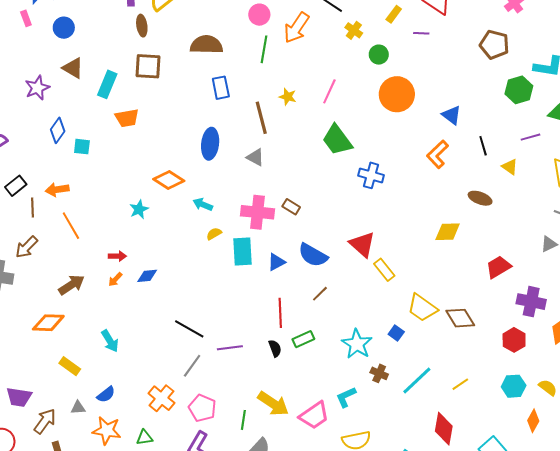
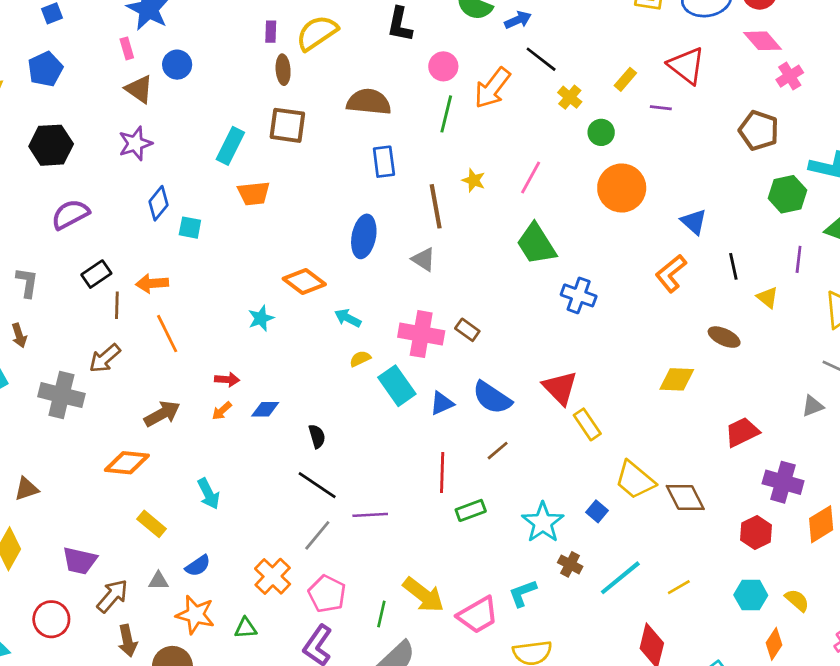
brown triangle: (73, 68) -> (139, 89), moved
purple line: (531, 137) -> (799, 259), turned -72
cyan rectangle: (242, 252) -> (397, 386), turned -36
black semicircle: (275, 348) -> (317, 436), moved

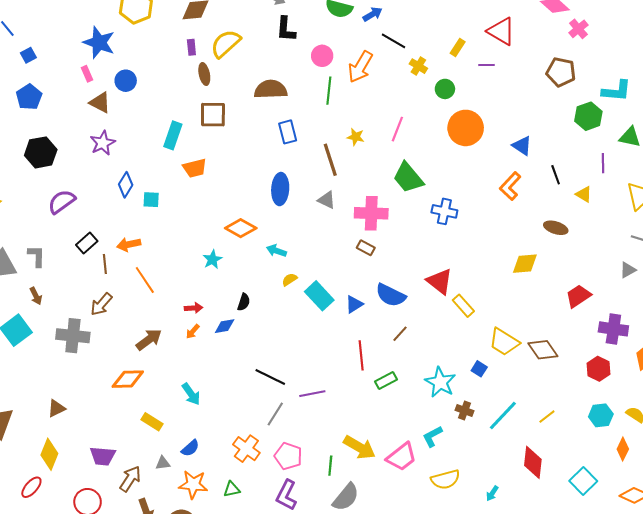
pink cross: (421, 334) -> (371, 213), moved
black semicircle: (317, 436) -> (244, 302), moved, turned 42

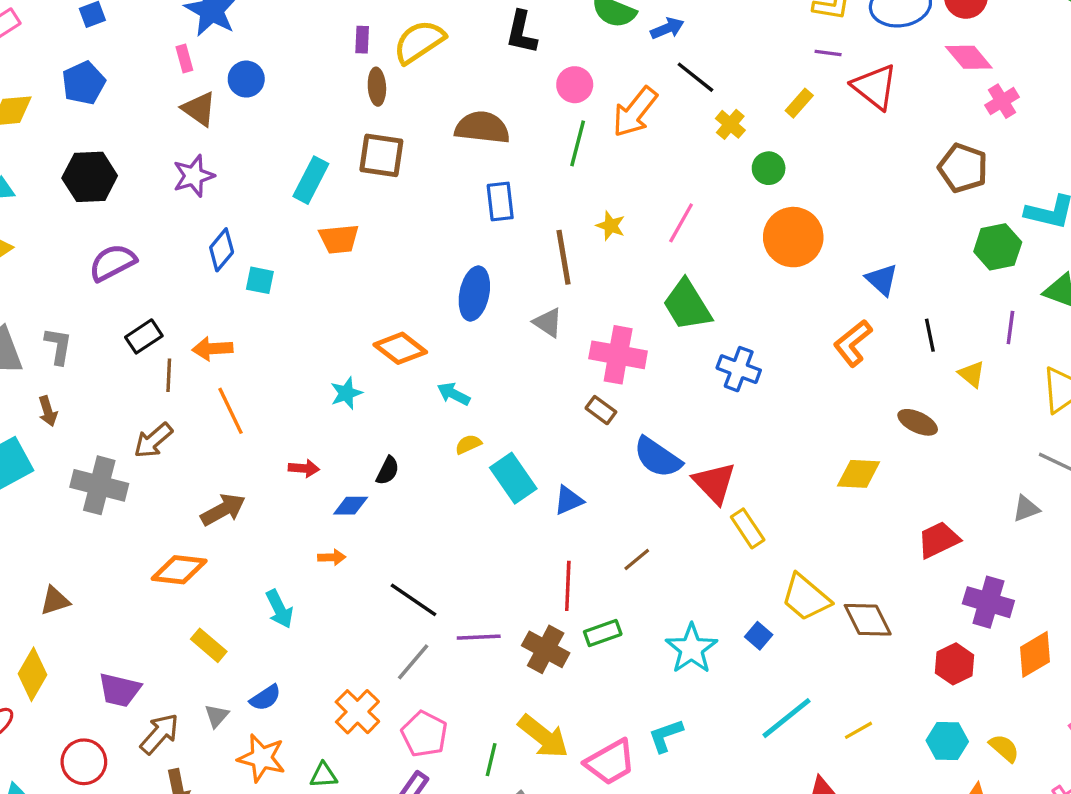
purple line: (487, 65) -> (828, 53), moved
blue semicircle: (391, 295) -> (658, 457), moved
orange arrow: (193, 332) -> (332, 557), moved, turned -140
brown cross: (465, 411) -> (546, 649), moved, size x1.5
gray triangle: (163, 463) -> (217, 716), turned -49

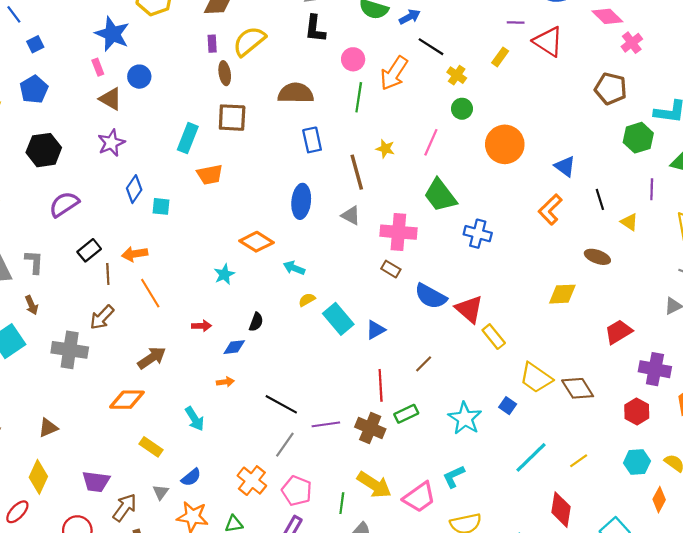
green circle: (769, 168) -> (462, 109), moved

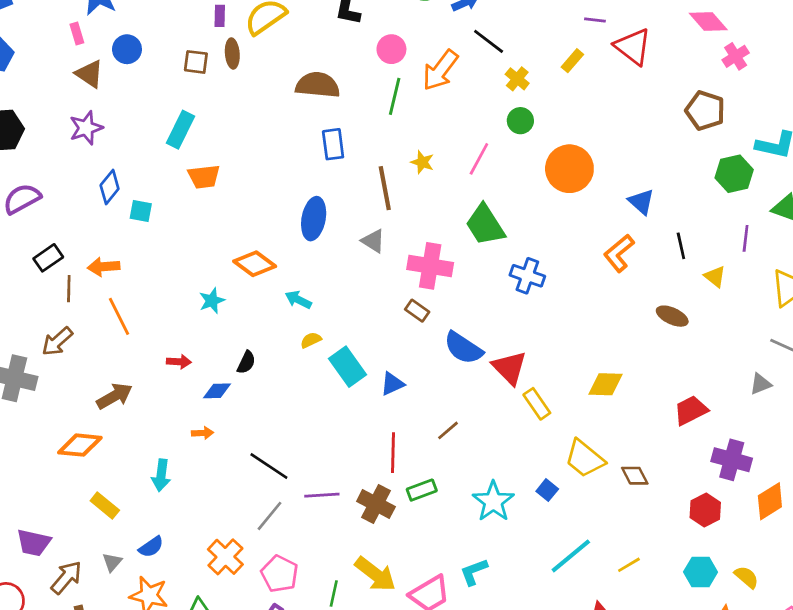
brown square: (232, 118) -> (196, 62), moved, size x0.7
yellow diamond: (562, 294) -> (605, 384), moved
brown diamond: (578, 388) -> (635, 476), size x0.7
cyan arrow: (195, 419) -> (161, 475), turned 35

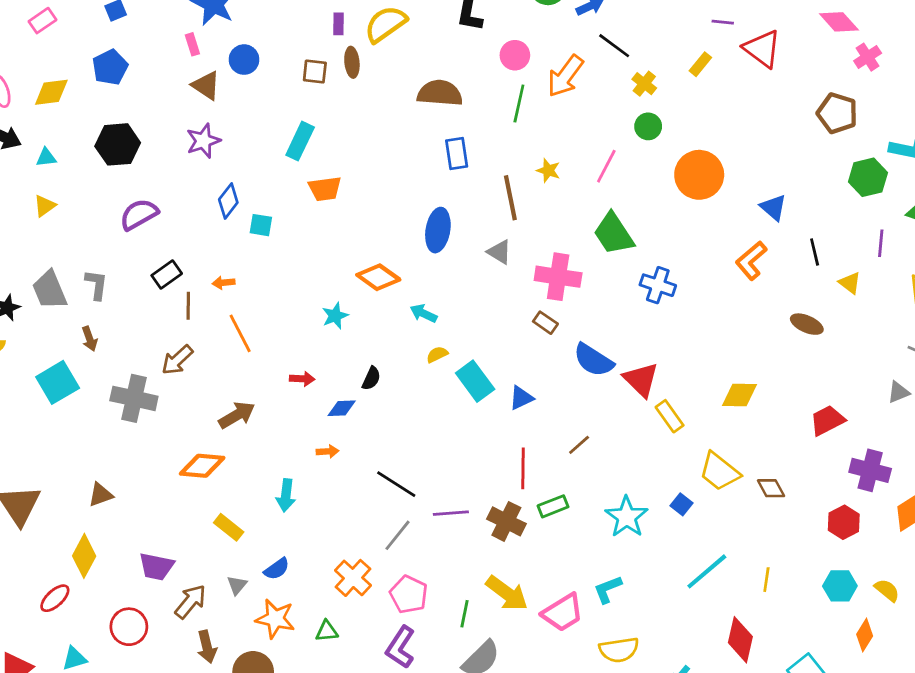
orange arrow: (104, 267) -> (224, 283), size x0.7
yellow line: (629, 565) -> (766, 580), turned -50

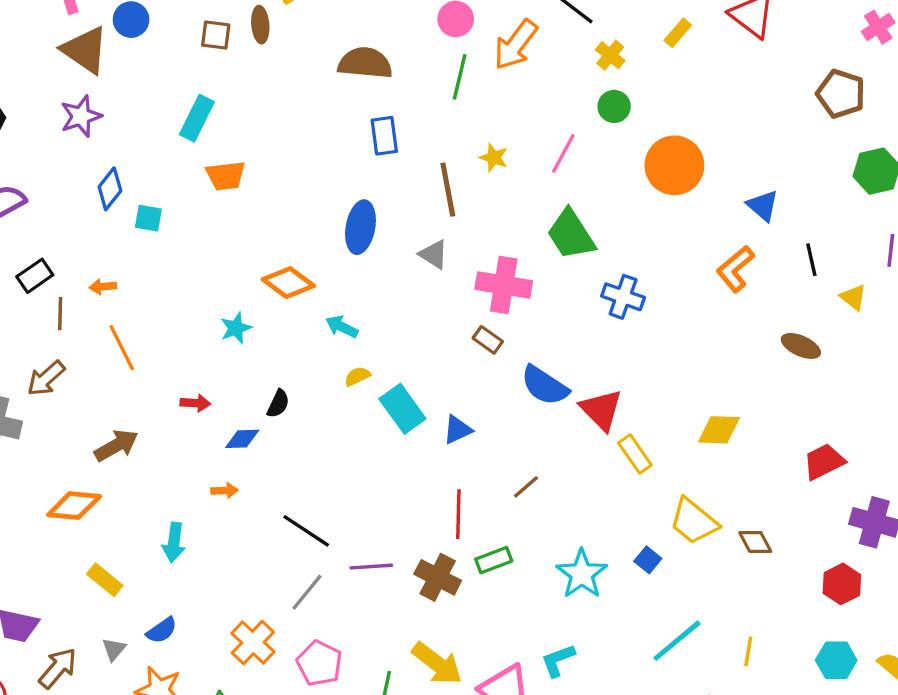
brown triangle: (206, 85) -> (85, 50), size x1.4

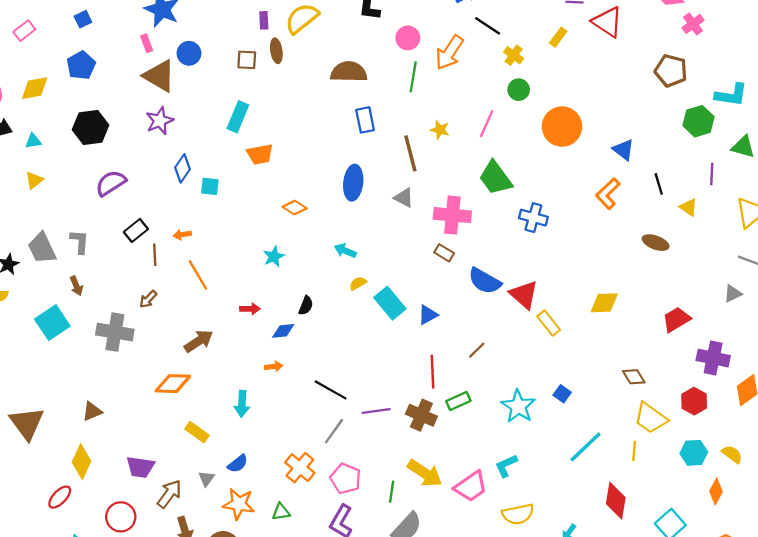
orange diamond: (288, 283) -> (295, 208), moved, size x0.7
brown arrow: (46, 378) -> (148, 299), size x0.7
yellow trapezoid: (694, 521) -> (651, 418), moved

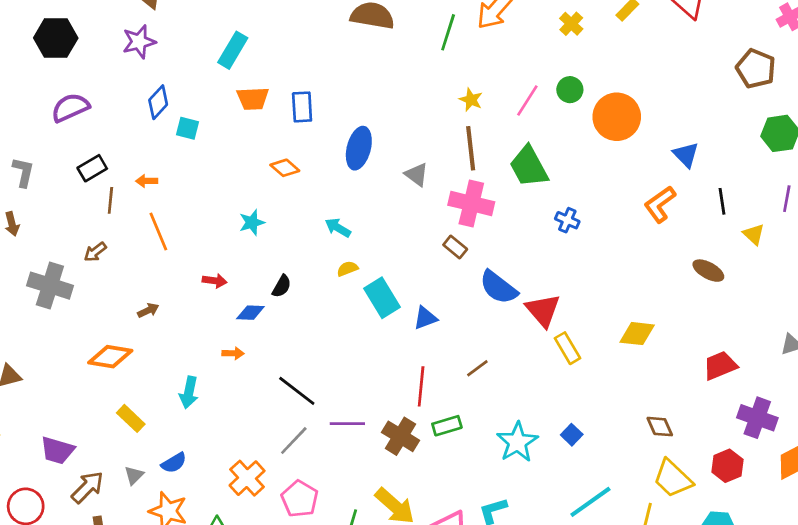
green circle: (519, 90) -> (570, 90), moved
blue rectangle: (365, 120) -> (302, 107), moved
brown line: (410, 153) -> (471, 148), moved
blue cross: (533, 218) -> (567, 220), size x0.7
brown arrow: (199, 341) -> (148, 310), size x0.6

